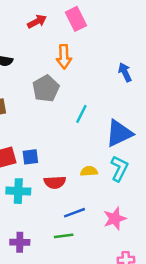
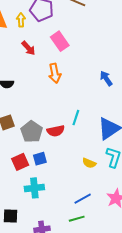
red arrow: (37, 22) -> (28, 48), turned 84
gray pentagon: (46, 89) -> (32, 132), moved
yellow semicircle: (89, 171) -> (89, 163), turned -144
red semicircle: (55, 182) -> (56, 131), moved

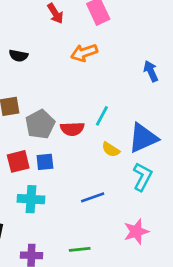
orange arrow: (55, 73) -> (84, 53), turned 72
yellow semicircle: (89, 163) -> (111, 149), moved
blue line: (83, 199) -> (93, 197), moved

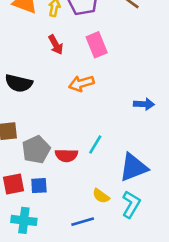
black semicircle: (18, 56) -> (19, 83), size x1.5
blue arrow: (151, 71) -> (144, 104), turned 114
yellow semicircle: (111, 149) -> (101, 196), moved

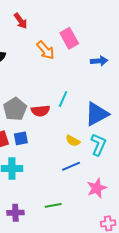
pink rectangle: (97, 45) -> (69, 38), moved
orange arrow: (81, 83) -> (46, 50), turned -108
blue line: (83, 222) -> (71, 166), moved

